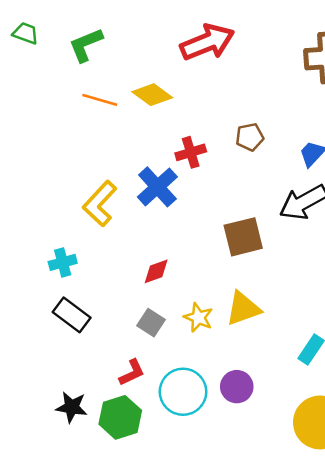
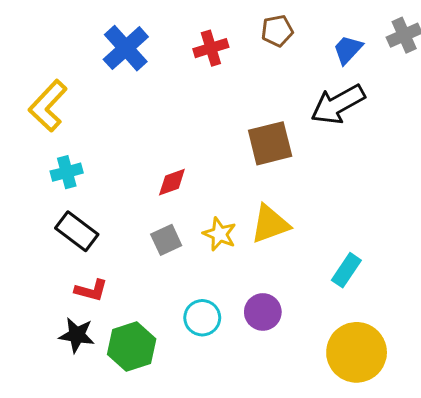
blue cross: (157, 187) -> (126, 48), moved
yellow L-shape: (100, 204) -> (48, 106), moved
gray square: (151, 323) -> (166, 240), turned 32
red L-shape: (132, 373) -> (91, 290), moved, turned 40
cyan circle: (183, 392) -> (202, 318), size x0.7

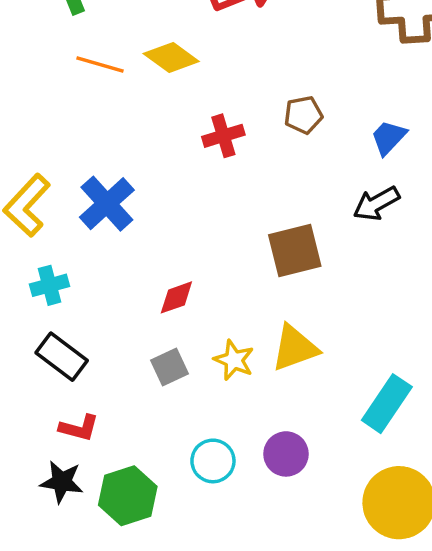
blue cross: (126, 48) -> (107, 204), moved
black arrow: (338, 104) -> (376, 204), size x0.7
cyan rectangle: (346, 270) -> (387, 404), size x1.4

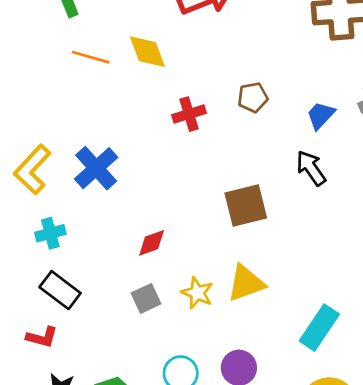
yellow diamond: (171, 58) -> (147, 52), turned 33
black arrow: (376, 204) -> (311, 168), turned 84
red L-shape: (79, 428) -> (42, 337), moved

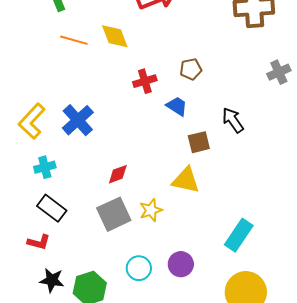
blue trapezoid: (321, 115) -> (177, 106), moved, turned 80
brown square: (246, 206) -> (199, 142), moved, size x0.7
yellow triangle: (246, 283) -> (186, 180), moved, turned 32
yellow star: (197, 293) -> (151, 210), turned 30
gray square: (146, 298) -> (114, 214), size x1.6

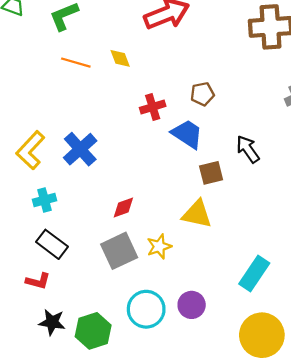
yellow diamond: (115, 36) -> (120, 58), size x0.7
blue trapezoid: (177, 106) -> (187, 134), size x1.4
cyan circle: (139, 268) -> (146, 309), size x1.4

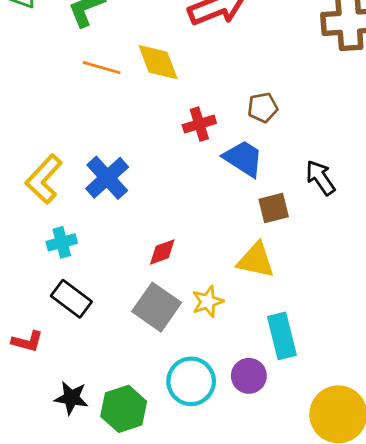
yellow diamond: (120, 58) -> (158, 62), size x1.6
gray square: (119, 251) -> (157, 307), turned -30
cyan rectangle: (254, 274) -> (282, 336), moved, turned -48
red L-shape: (38, 281) -> (27, 341), moved

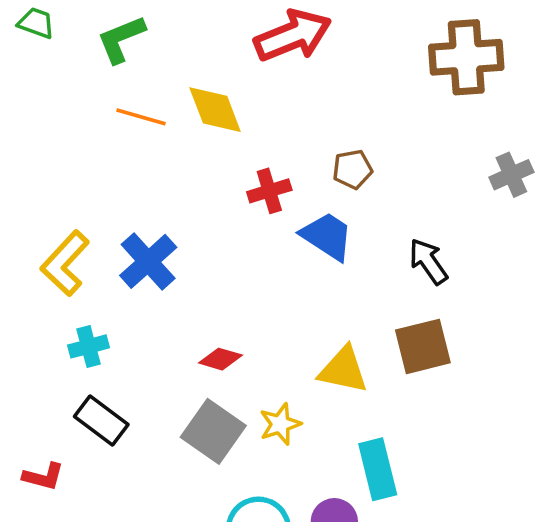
brown square: (274, 208) -> (423, 346), moved, size x1.4
red diamond: (162, 252) -> (220, 359), turned 36

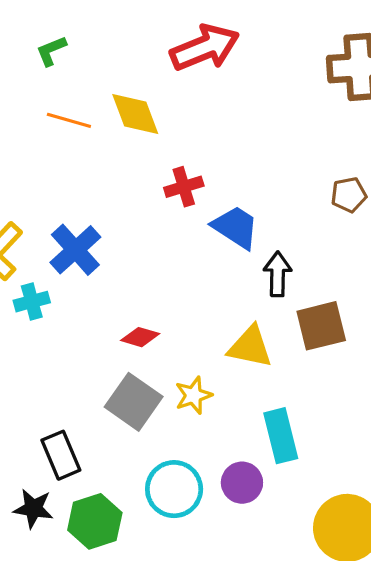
green L-shape: (121, 39) -> (51, 51), size x0.7
brown pentagon: (352, 169) -> (349, 195), moved
black arrow: (428, 261) -> (278, 274), moved, turned 36
cyan cross: (89, 346) -> (32, 302), moved
black rectangle: (101, 420) -> (61, 455), moved, turned 30

